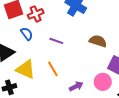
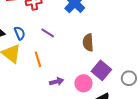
blue semicircle: (27, 34) -> (20, 33), moved
brown semicircle: (98, 41) -> (88, 43), turned -126

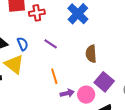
orange line: (38, 59) -> (54, 76), moved
purple arrow: (57, 82) -> (67, 93), moved

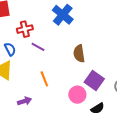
red cross: (37, 13) -> (25, 29), moved
purple arrow: (67, 93) -> (24, 101), moved

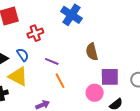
purple line: (38, 47) -> (52, 61), moved
purple square: (94, 80) -> (110, 77), turned -30

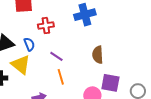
blue cross: (71, 15) -> (85, 15), turned 30

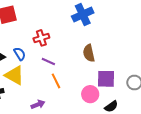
blue cross: (85, 15) -> (83, 15), moved
red cross: (46, 25) -> (41, 38), moved

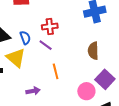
purple line: (48, 61) -> (46, 45), moved
purple square: (106, 79) -> (105, 79), turned 30

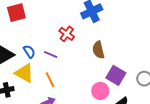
red cross: (50, 26) -> (67, 34), moved, turned -35
orange line: (56, 71) -> (50, 80), moved

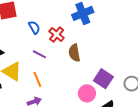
brown semicircle: (98, 50) -> (74, 53), moved
blue semicircle: (29, 52) -> (34, 27), moved

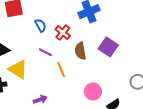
orange line: (37, 79) -> (61, 70), moved
purple square: (103, 79) -> (108, 47), moved

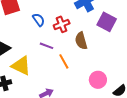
red cross: (63, 33) -> (62, 24), turned 35
purple square: (108, 47) -> (107, 22), moved

